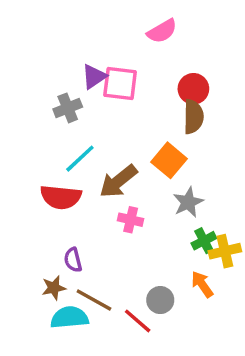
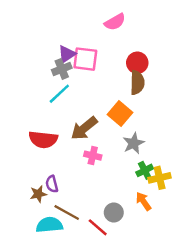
gray cross: (68, 108) -> (62, 69), moved
cyan line: (80, 159) -> (59, 94), moved
brown star: (54, 288) -> (38, 194), moved

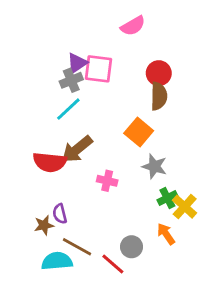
brown arrow: (84, 128) -> (77, 149), moved
gray star: (134, 143) -> (154, 166), turned -30
yellow cross: (160, 178) -> (185, 207), turned -35

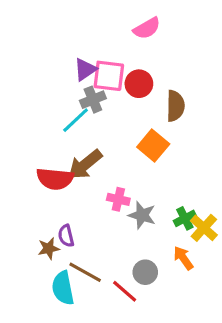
red circle: (159, 73) -> (139, 84), moved
gray cross: (71, 80) -> (93, 100), moved
gray star: (154, 166) -> (142, 215), moved
cyan semicircle: (57, 261) -> (63, 288), turned -96

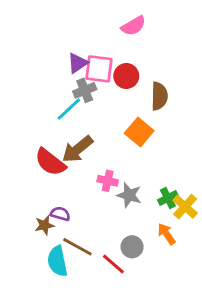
red semicircle: (55, 179) -> (50, 162), turned 32
purple semicircle: (66, 236) -> (60, 214), turned 120

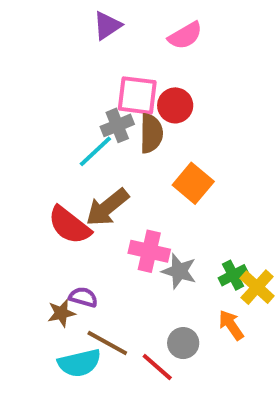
purple triangle: (77, 63) -> (107, 26), moved
brown semicircle: (159, 96) -> (151, 133), moved
pink cross: (108, 181) -> (149, 251), size x1.4
cyan semicircle: (57, 261) -> (79, 363), turned -92

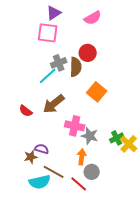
pink square: (137, 95) -> (48, 33), moved
red semicircle: (69, 225) -> (26, 111), moved, size x0.6
orange arrow: (231, 325) -> (82, 157), moved, turned 42

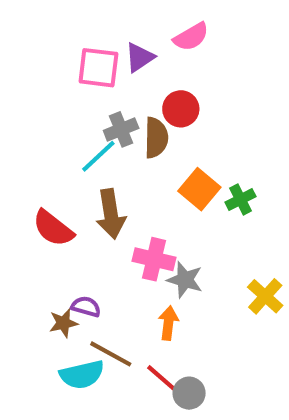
purple triangle: (54, 13) -> (140, 57), moved
brown arrow: (54, 104) -> (111, 214), turned -60
red semicircle: (26, 111) -> (53, 228), size x1.5
green cross: (117, 138) -> (241, 199), moved
gray circle: (92, 172) -> (189, 393), moved

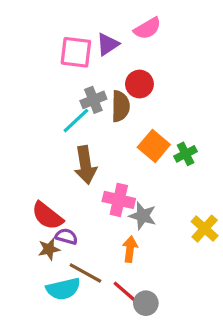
red semicircle: (53, 228) -> (47, 216), moved

